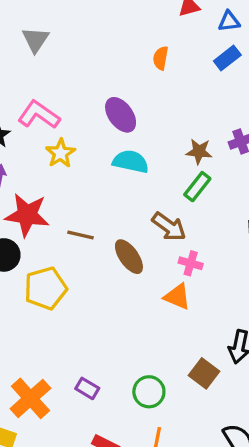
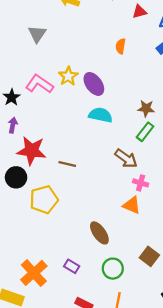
yellow star: (61, 153) -> (68, 76), moved
brown ellipse: (129, 257) -> (99, 233), moved

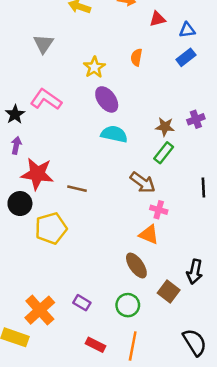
yellow star: (68, 76) -> (94, 67), moved
brown ellipse: (99, 233) -> (136, 265), moved

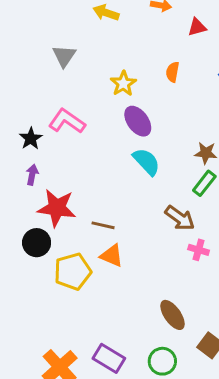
cyan semicircle: (114, 134) -> (146, 162), turned 35
orange triangle: (149, 235) -> (112, 256), moved
purple rectangle: (82, 303) -> (109, 358), size x1.5

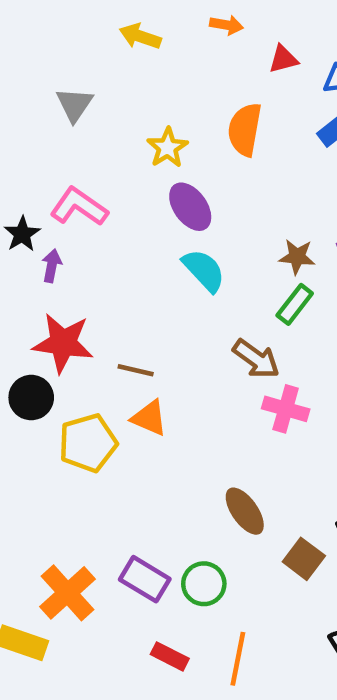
orange semicircle: (172, 72) -> (245, 129), size x1.6
purple arrow: (32, 175) -> (52, 266), moved
pink cross: (199, 250) -> (286, 409), size x1.4
green circle: (162, 361) -> (204, 584), moved

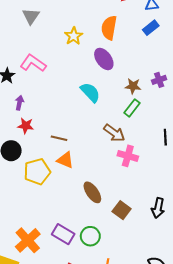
purple ellipse: (190, 207) -> (104, 59), moved
purple arrow: (52, 266) -> (19, 103), moved
red star: (63, 343) -> (26, 126), size x0.6
brown ellipse: (245, 511) -> (92, 192), moved
brown square: (304, 559) -> (122, 210), moved

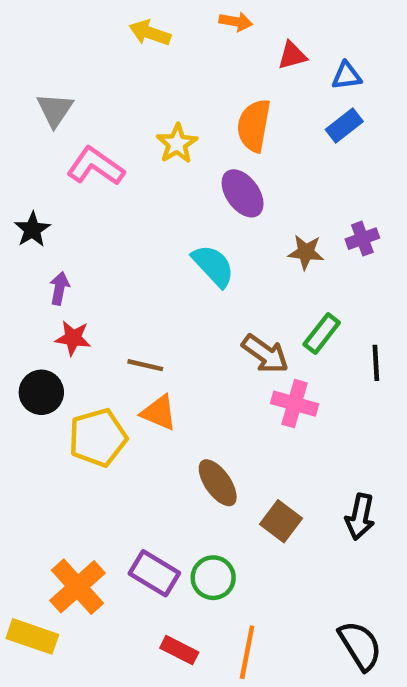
gray triangle: (31, 16) -> (55, 110), moved
pink L-shape: (33, 63) -> (96, 166), moved
green rectangle: (132, 108) -> (322, 334), moved

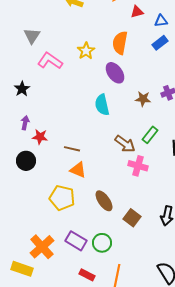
cyan semicircle: (213, 266) -> (102, 105), turned -150
purple arrow: (59, 288) -> (25, 123), moved
yellow pentagon: (98, 438) -> (62, 198), moved, turned 30

